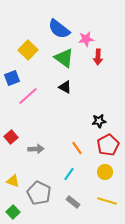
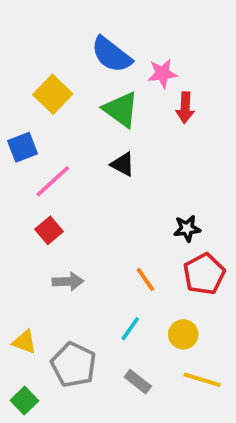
red square: (11, 137) -> (49, 230), moved
yellow circle: (105, 172) -> (183, 334), moved

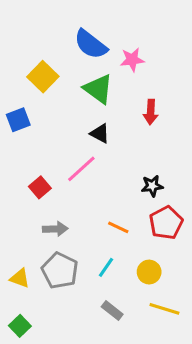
red arrow: (185, 108) -> (151, 112), moved
pink line: (53, 181) -> (81, 169), moved
orange line: (145, 280) -> (118, 227), turned -30
gray pentagon: (74, 365) -> (60, 270), moved

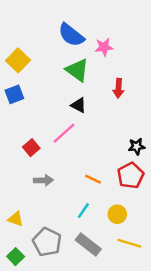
yellow square: (43, 77) -> (18, 60), moved
black star: (152, 186) -> (137, 146), moved
gray pentagon: (60, 270) -> (47, 242), moved
gray rectangle: (112, 310) -> (88, 244), size x1.5

